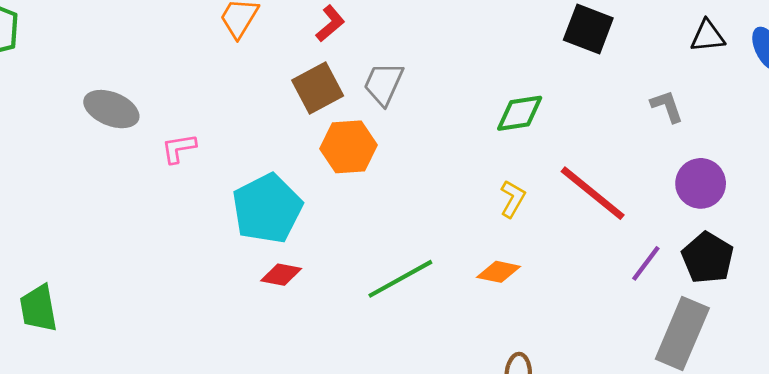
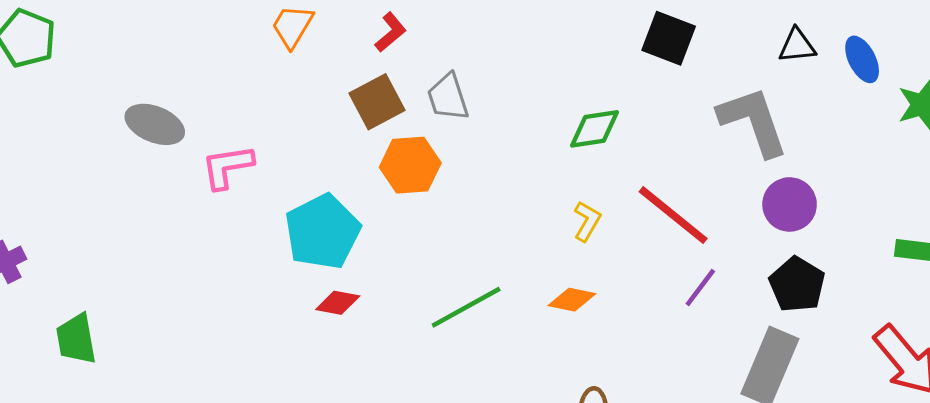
gray trapezoid: (384, 84) -> (448, 97), turned -42
gray L-shape: (667, 106) -> (753, 121), size x2.0
pink L-shape: (179, 148) -> (227, 167), size x1.4
purple line: (646, 263) -> (700, 288), moved

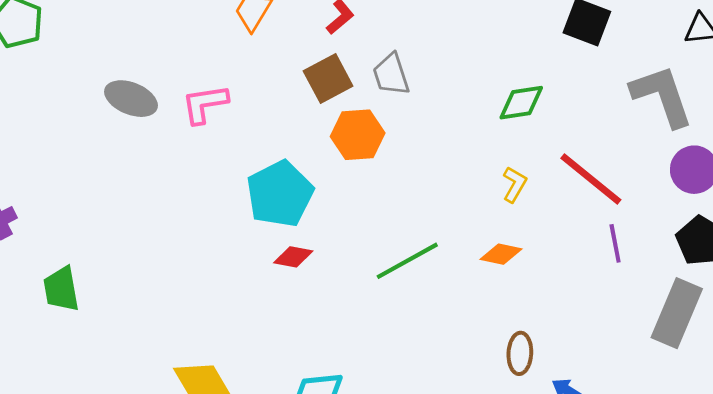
pink L-shape: (227, 167) -> (205, 104), moved
purple line: (700, 288) -> (615, 243), turned -48

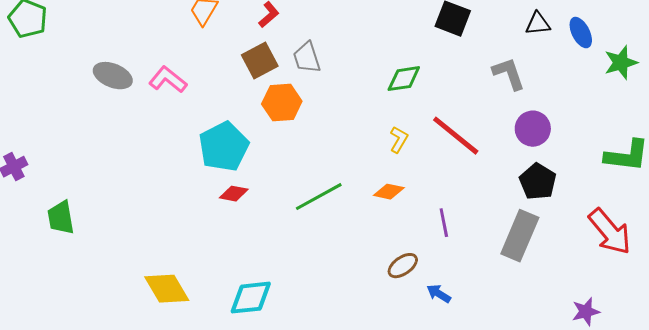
gray L-shape: (662, 96) -> (509, 74), size x0.7
pink L-shape: (205, 104) -> (168, 80), turned 48
purple line: (615, 243) -> (444, 223), moved
brown ellipse: (520, 353) -> (403, 266), turned 52

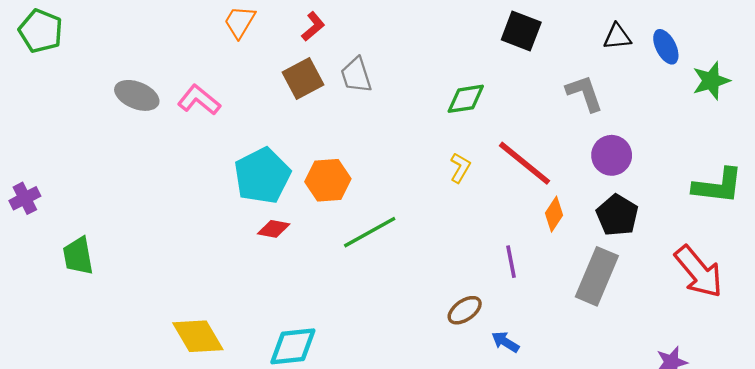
orange hexagon: (282, 103) -> (328, 180), moved
orange diamond: (389, 192) -> (554, 214), moved, turned -68

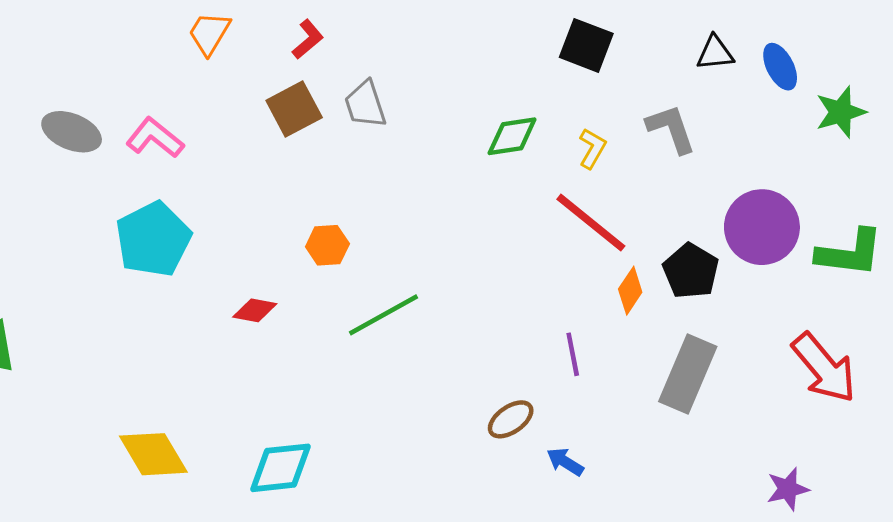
purple circle: (612, 155) -> (762, 227), moved, size x1.4
yellow L-shape: (460, 168) -> (592, 148), moved
cyan pentagon: (262, 176) -> (153, 239), moved
orange hexagon: (328, 180) -> (327, 245), size x0.7
black pentagon: (617, 215) -> (691, 271), moved

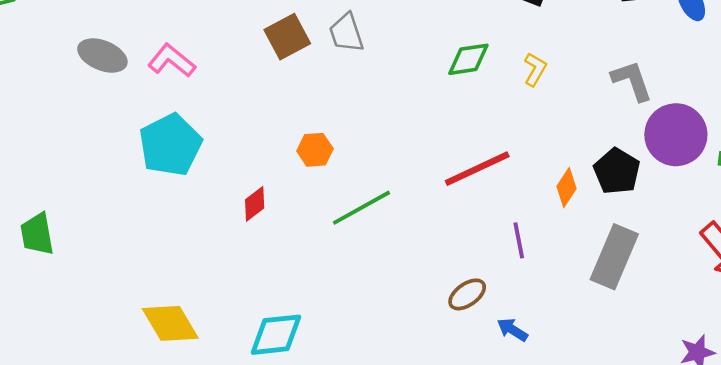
gray L-shape: (671, 129) -> (632, 81), moved
red line: (591, 223) -> (477, 169), moved, turned -64
red diamond: (255, 310) -> (255, 204), turned -48

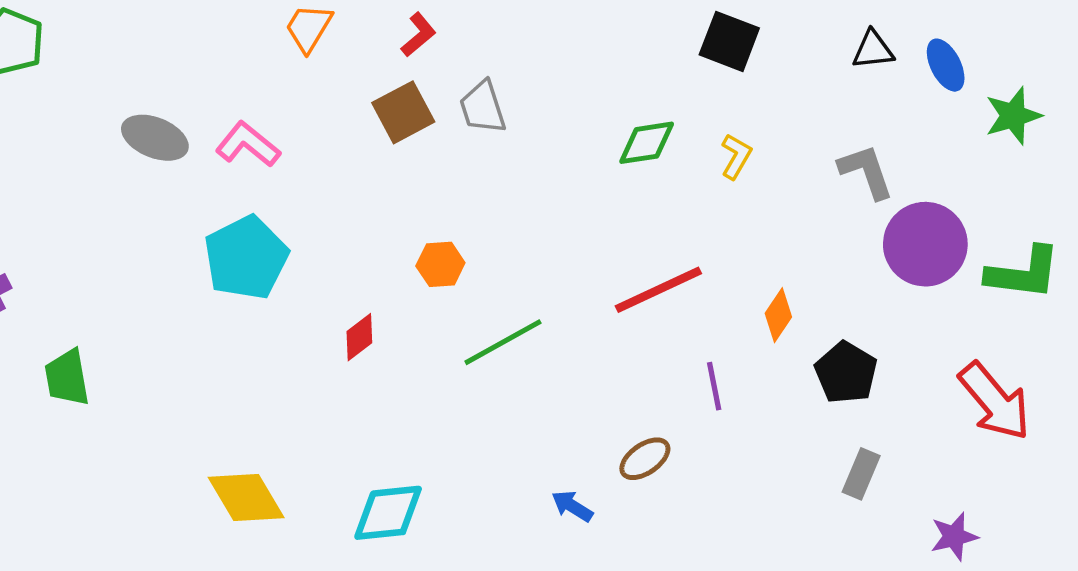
black pentagon: (617, 171) -> (846, 373), moved
gray rectangle: (614, 257) -> (861, 474), moved, size x0.6
blue arrow: (512, 330) -> (572, 506), moved

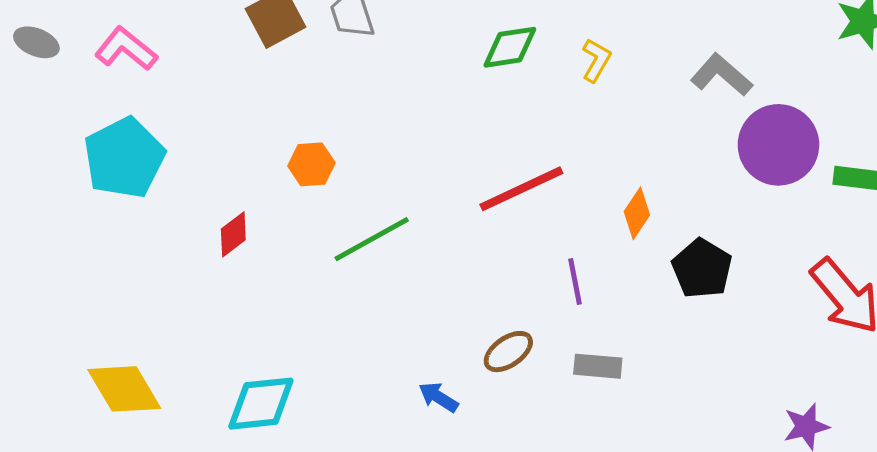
gray ellipse: (155, 138) -> (36, 42), size x0.7
gray L-shape: (866, 172) -> (722, 75), turned -30
gray rectangle: (861, 474) -> (598, 366), moved, turned 72

